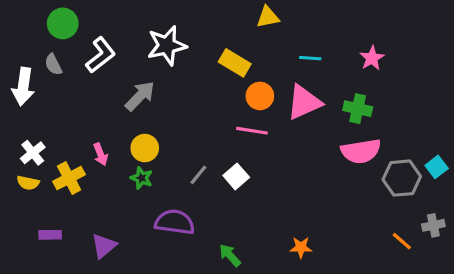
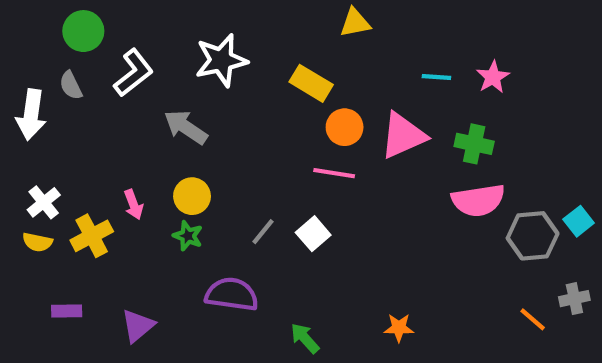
cyan line: (310, 58) -> (436, 77), moved
gray arrow: (140, 96) -> (186, 127), turned -100

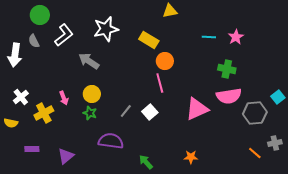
pink triangle: (403, 136) -> (197, 109), moved
pink line: (334, 173) -> (160, 83), turned 66
cyan square: (579, 221) -> (278, 97), moved
yellow semicircle: (37, 242) -> (11, 123), moved

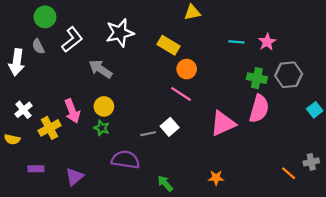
pink line: (160, 83) -> (181, 94), turned -42
pink semicircle: (229, 96) -> (259, 109), turned -65
pink arrow: (64, 98) -> (72, 111), size x1.5
gray line: (126, 111) -> (148, 134), moved, turned 40
gray hexagon: (255, 113) -> (289, 75), moved

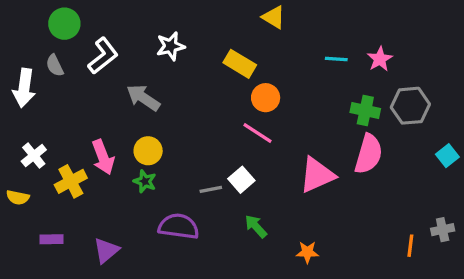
yellow triangle: (192, 12) -> (274, 17), turned 42
white star: (120, 33) -> (171, 46), size x0.7
orange line: (289, 173) -> (410, 246), turned 56
green arrow: (165, 183) -> (256, 226), moved

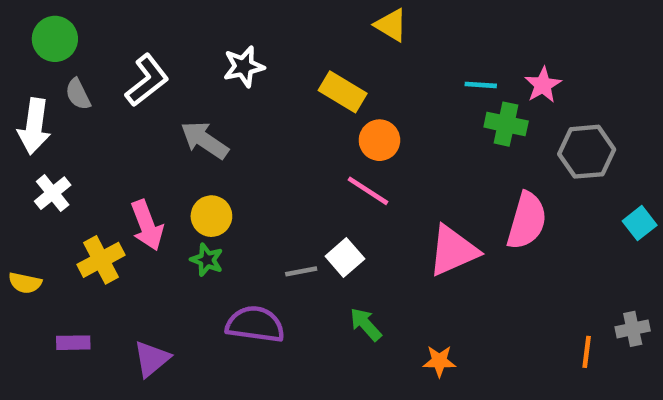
green circle: (64, 24) -> (55, 39), moved
green cross: (365, 111) -> (506, 124), moved
white cross: (34, 156) -> (53, 193), moved

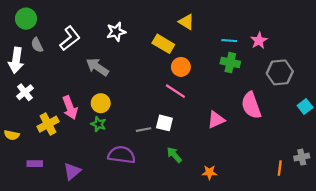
yellow triangle: (391, 25) -> (186, 22), moved
green cross: (506, 124) -> (230, 63), moved
pink semicircle: (527, 221) -> (251, 105), turned 144
pink triangle: (453, 251) -> (216, 120), size x0.7
white square: (345, 258) -> (164, 123), turned -35

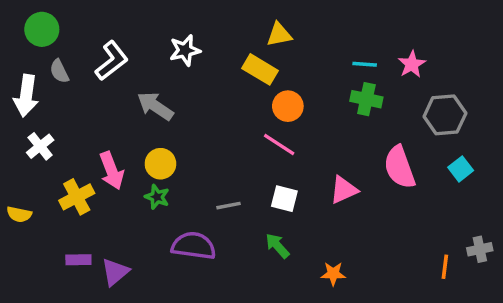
yellow triangle: (186, 22) -> (279, 35), moved, turned -42
cyan square: (305, 106) -> (461, 169), moved
white square: (164, 123) -> (284, 199), moved
purple rectangle: (35, 164) -> (78, 260), moved

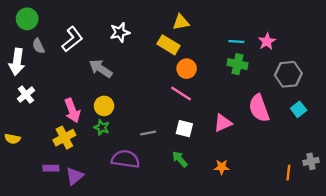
yellow cross: (77, 197) -> (64, 138), moved
orange star: (333, 274) -> (222, 167), moved

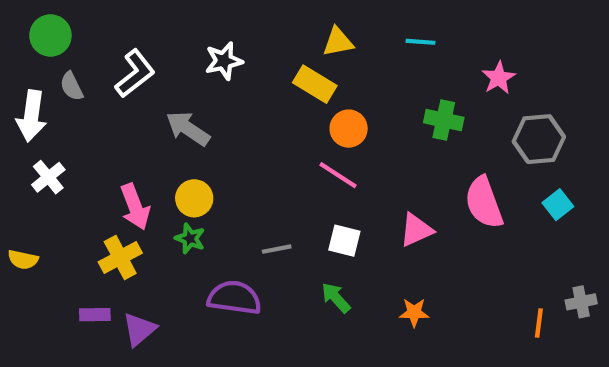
cyan line: (236, 41) -> (420, 42), moved

